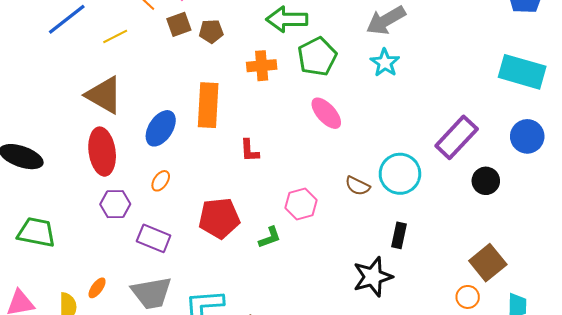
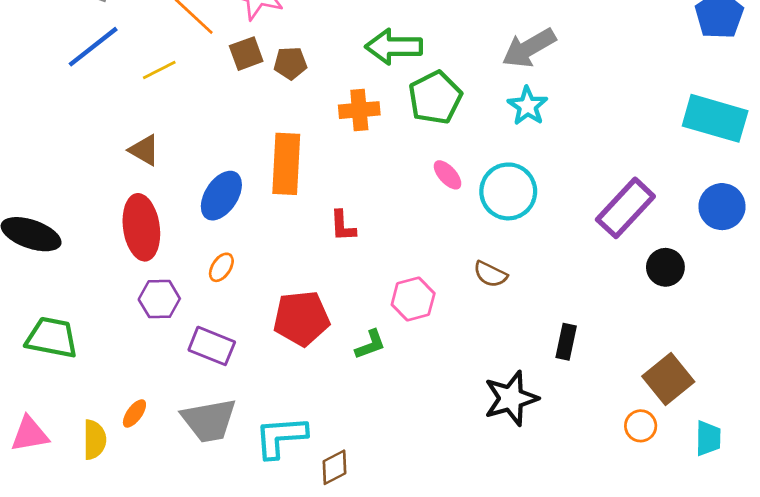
brown triangle: (104, 95) -> (144, 150), size x0.6
pink ellipse: (326, 113) -> (448, 175), size x0.7
cyan circle: (400, 174) -> (508, 191), moved
black rectangle: (399, 235) -> (566, 342), moved

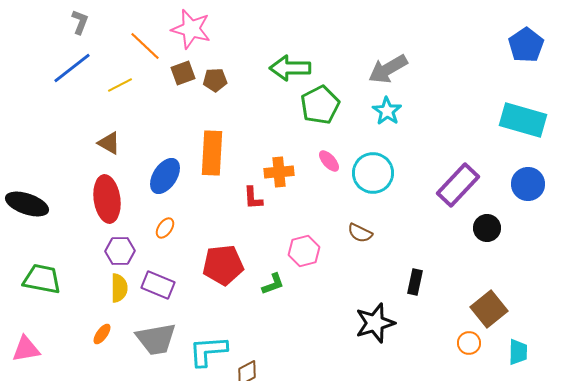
orange cross: (359, 110) -> (279, 172), moved
yellow semicircle: (94, 440) -> (119, 288), moved

